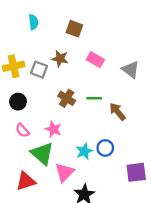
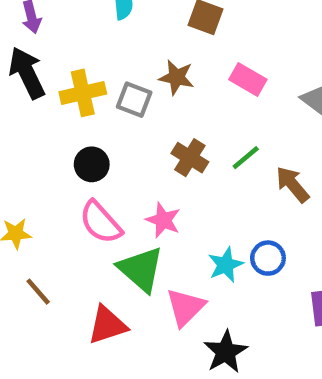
green line: (94, 98) -> (246, 158), turned -40
pink semicircle: (22, 130) -> (101, 222), size x1.5

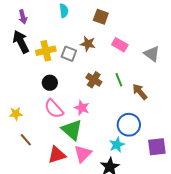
green line: (246, 158) -> (119, 80), turned -72
blue circle: (268, 258) -> (129, 125), size x1.5
cyan star: (226, 265) -> (117, 145), moved
pink triangle: (185, 307) -> (83, 154), moved

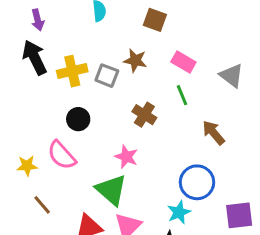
green line: (119, 80) -> (182, 95), moved
pink semicircle: (54, 109) -> (62, 155), moved

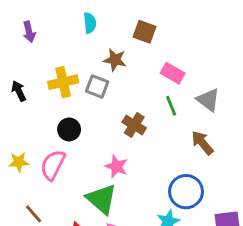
black arrow: (35, 57) -> (19, 91), moved, size x0.6
brown star: (135, 60) -> (115, 60), moved
gray triangle: (232, 76) -> (208, 100), moved
pink semicircle: (62, 155) -> (53, 165), turned 68
yellow star: (27, 166) -> (19, 162), moved

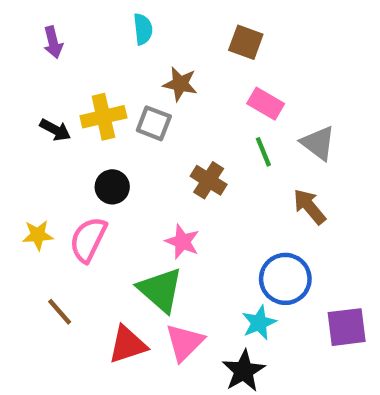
brown square: (145, 32) -> (246, 42), moved
black arrow: (19, 91) -> (55, 130), moved, turned 144

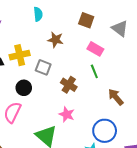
gray square: (154, 123) -> (43, 67), moved
gray triangle: (318, 143) -> (120, 28), moved
pink star: (182, 242) -> (67, 114), moved

